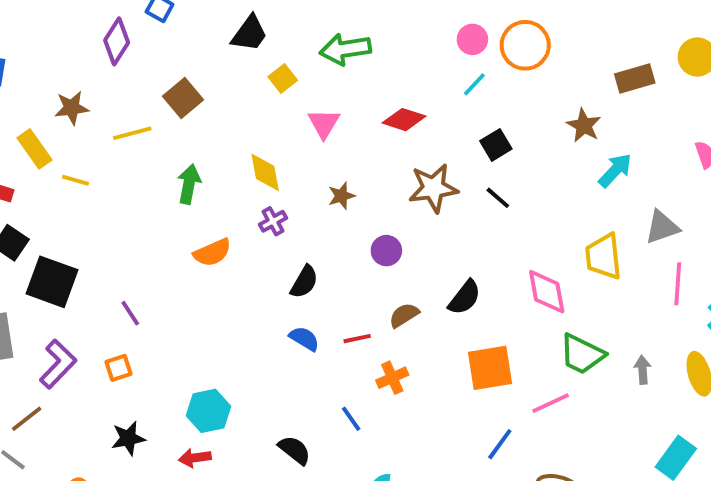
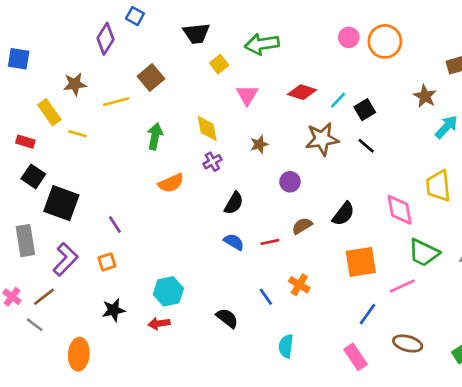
black trapezoid: (250, 34) -> (196, 33), turned 48
cyan line: (474, 84) -> (338, 100), moved
orange cross: (392, 378) -> (299, 285), moved, turned -35

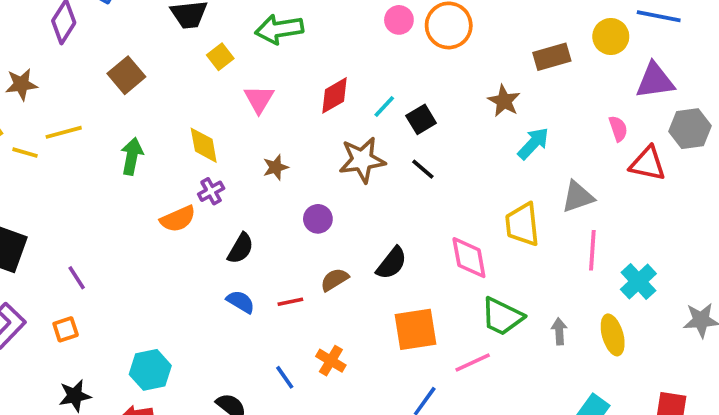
red diamond: (302, 92) -> (334, 95), turned -48
yellow line: (116, 102) -> (64, 132), moved
orange semicircle: (171, 183) -> (178, 219), moved

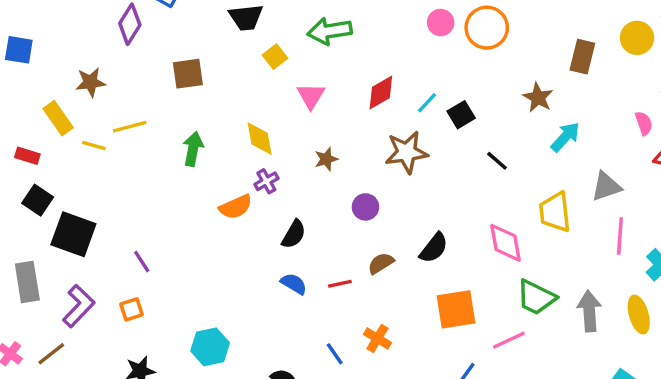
brown rectangle: (552, 57) -> (582, 57), turned -60
brown square: (126, 75) -> (188, 74), turned 32
black line: (423, 169) -> (497, 161), moved
gray arrow: (559, 331) -> (589, 311), size x1.6

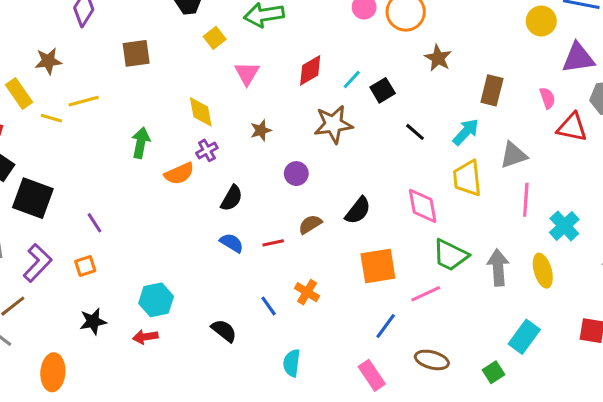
brown rectangle: (582, 57) -> (492, 90), moved
brown star: (538, 98) -> (438, 58), moved
cyan arrow: (565, 137) -> (466, 132), moved
green arrow: (193, 149) -> (141, 143), moved

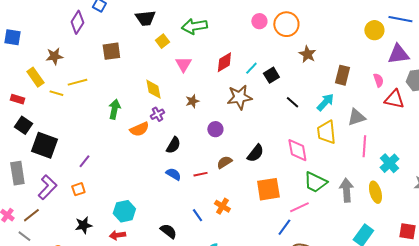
purple line: (94, 223) -> (84, 161), turned 72
blue line: (386, 326) -> (284, 227), moved

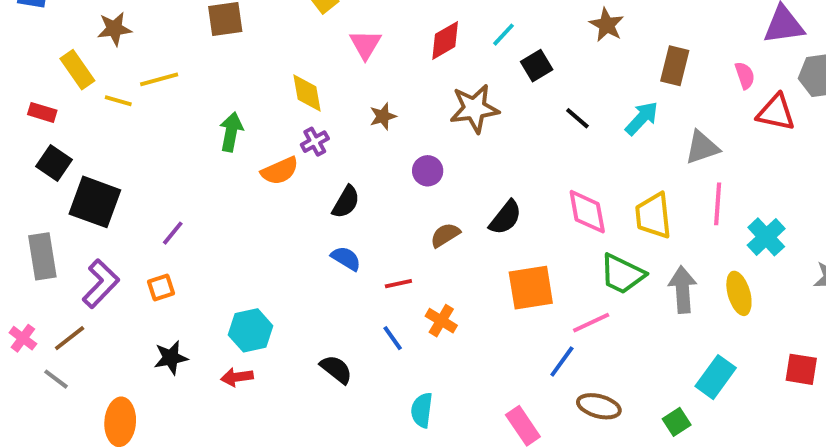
cyan line: (251, 68) -> (504, 35), moved
yellow trapezoid: (326, 132) -> (653, 216), moved
red line: (200, 174) -> (398, 284), moved

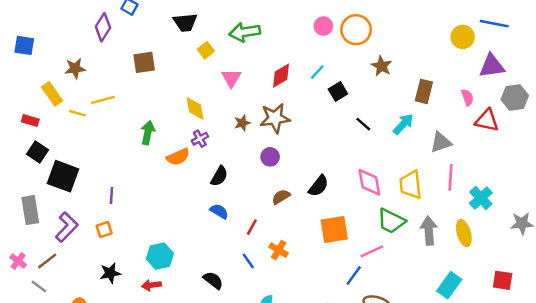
brown star: (474, 109) -> (275, 118), moved
purple line: (173, 233) -> (111, 196), turned -35
red line: (398, 284) -> (252, 227), turned -49

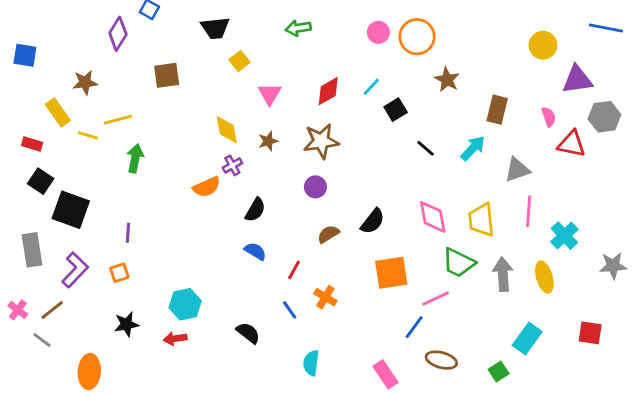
blue line: (494, 24) -> (606, 28), moved
green arrow: (245, 32) -> (298, 28), moved, size x0.7
brown star: (242, 123) -> (268, 141), moved
green arrow: (148, 133) -> (135, 158), moved

